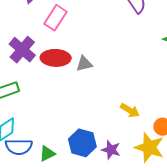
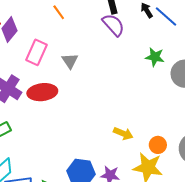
gray triangle: (84, 64) -> (70, 61), moved, turned -42

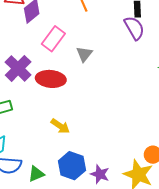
yellow arrow: (123, 133) -> (60, 126), moved

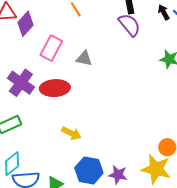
gray triangle: (84, 54) -> (84, 58), turned -48

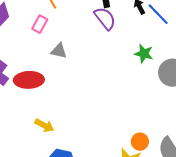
pink rectangle: (51, 48) -> (40, 24), moved, size x0.7

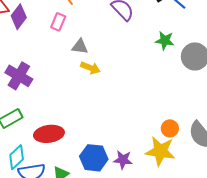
red ellipse: (29, 80) -> (49, 134), moved
yellow arrow: (44, 125) -> (90, 68), moved

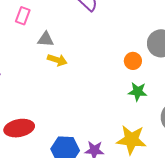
green star: (165, 41) -> (138, 92), moved
orange circle: (170, 128) -> (133, 61), moved

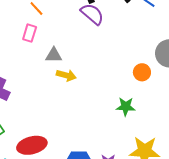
green star: (138, 92) -> (126, 107), moved

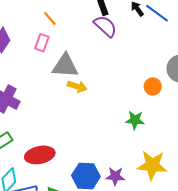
gray triangle: (54, 55) -> (65, 66), size x1.6

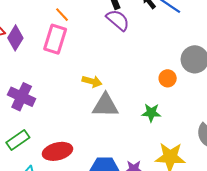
pink rectangle: (42, 43) -> (55, 39), size x1.6
gray triangle: (65, 66) -> (105, 105), moved

